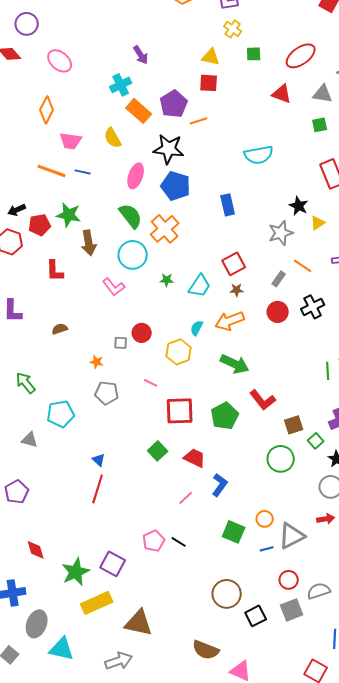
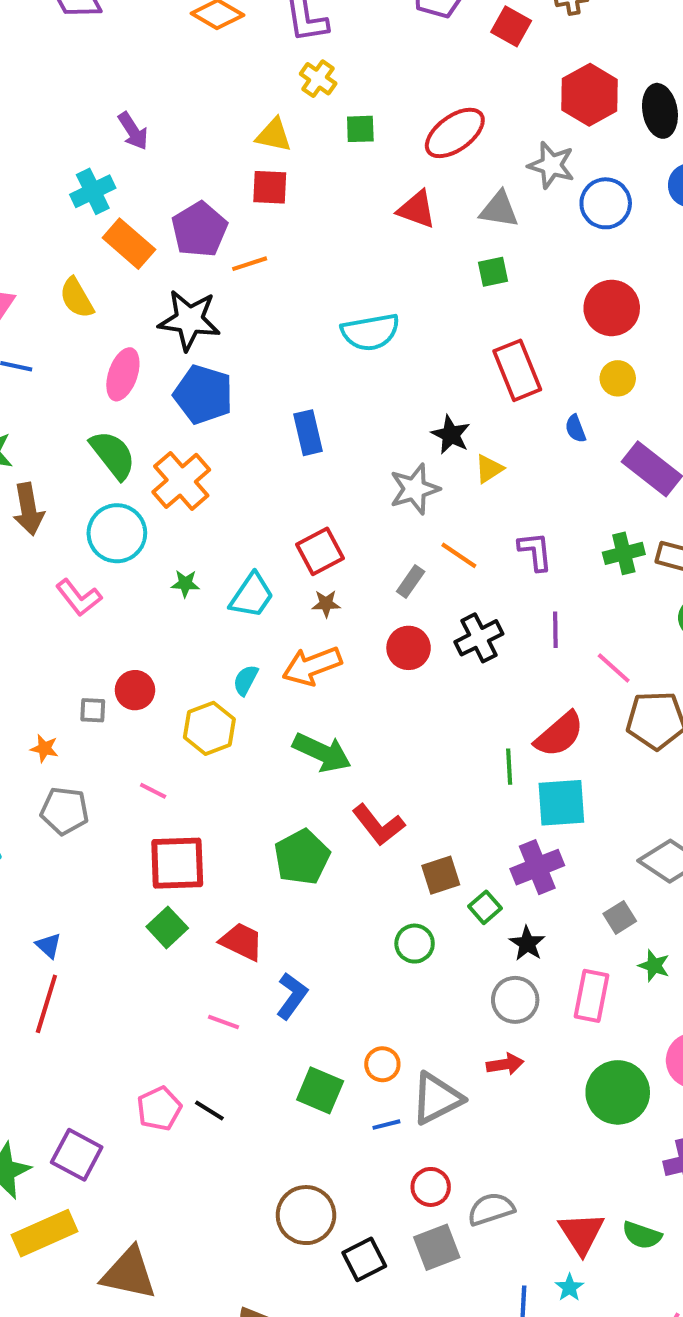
red square: (180, 411) -> (177, 863), moved
green circle: (281, 459) -> (415, 944), size x0.7
pink line: (186, 498) -> (223, 1022), turned 63

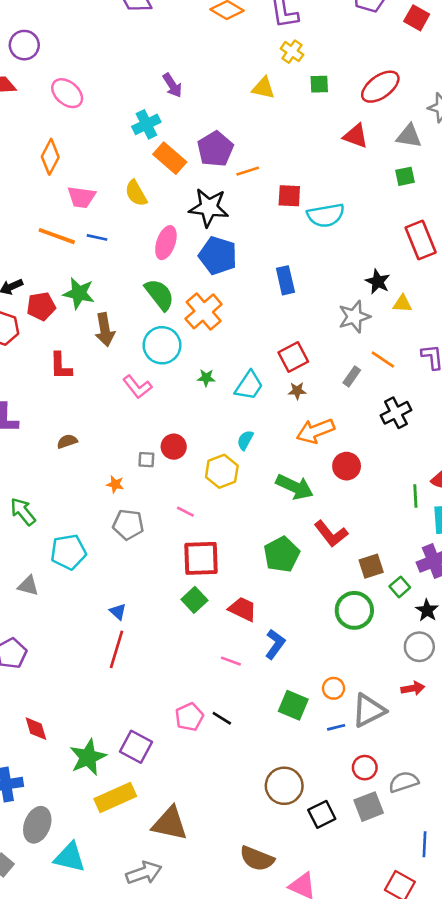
red square: (270, 187) -> (289, 196), moved
yellow triangle: (489, 469) -> (402, 304), turned 36
red circle: (409, 648) -> (347, 466), moved
orange arrow: (312, 666) -> (315, 431), moved
green circle: (415, 944) -> (354, 610), size x1.5

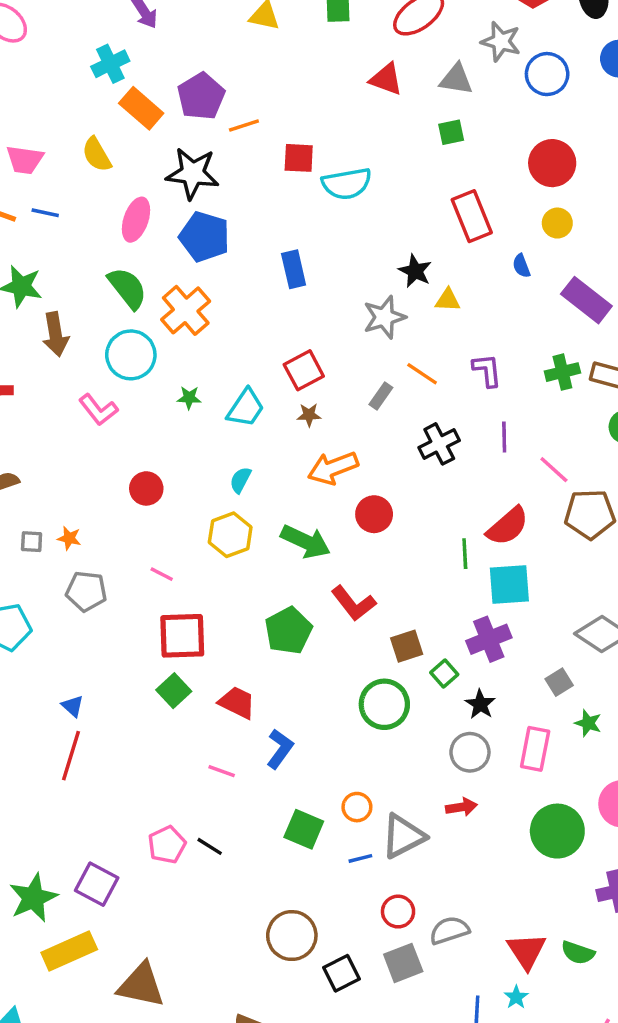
gray square: (146, 460) -> (32, 542), moved
yellow hexagon: (222, 471) -> (230, 535), moved

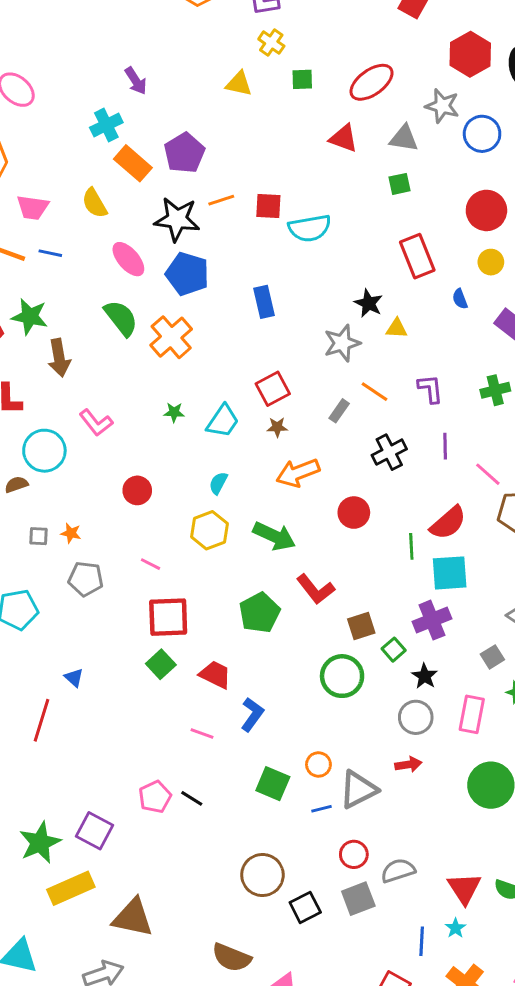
orange line: (244, 125) -> (221, 200), moved
pink ellipse: (136, 220) -> (128, 259), turned -60
cyan circle: (131, 355) -> (44, 451), moved
red circle: (374, 514) -> (354, 513), moved
red line: (71, 756) -> (41, 720), moved

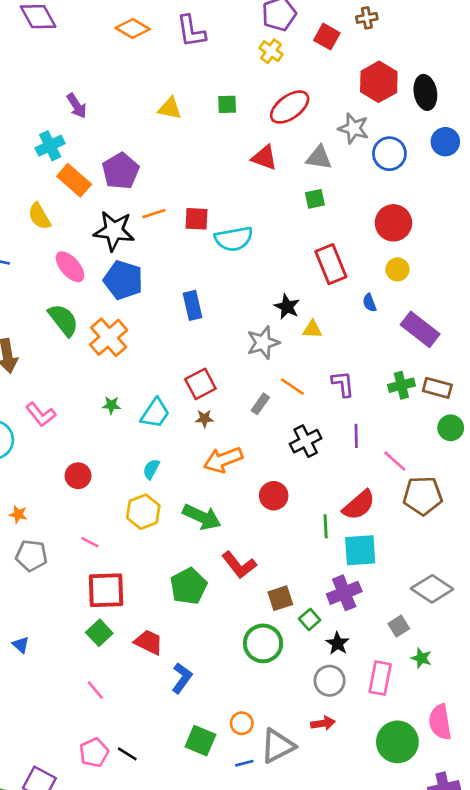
yellow cross: (271, 42) -> (271, 51), moved
pink line: (202, 734) -> (95, 690), moved, turned 30

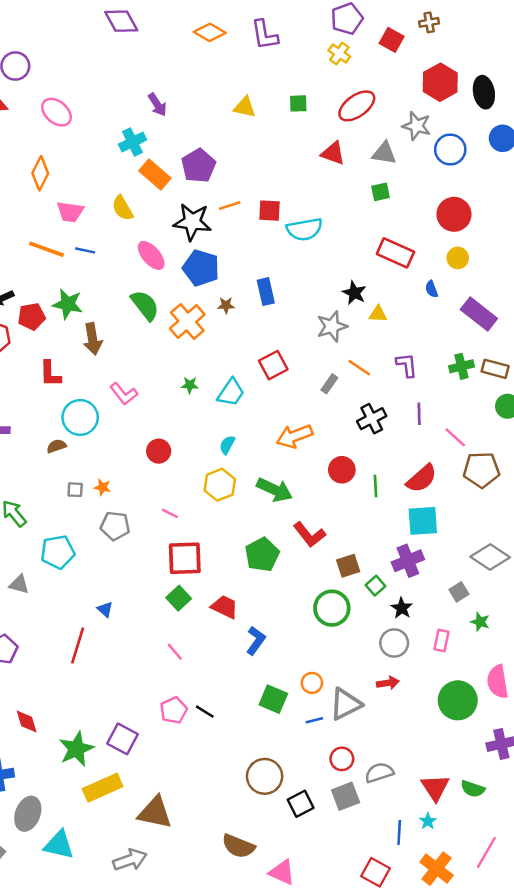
red rectangle: (331, 264) -> (395, 253), turned -44
brown star: (204, 419) -> (226, 305), moved
green line: (326, 526) -> (375, 486), moved
pink rectangle: (380, 678) -> (442, 641), size x0.7

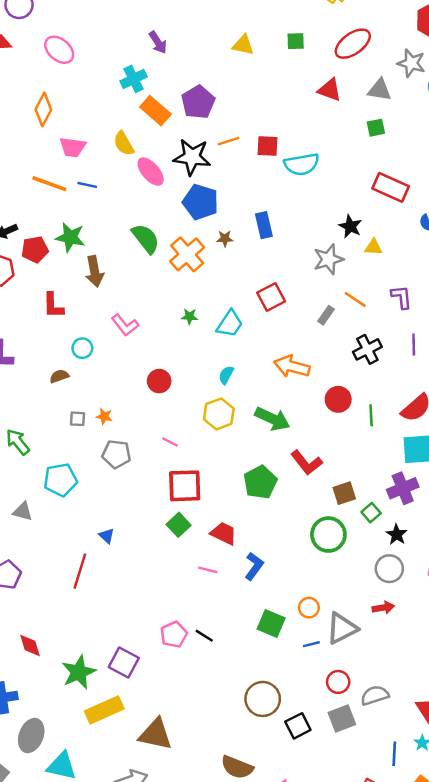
pink ellipse: (151, 255) -> (151, 172), moved
cyan circle: (80, 417) -> (82, 348), size x0.6
orange arrow: (294, 436) -> (292, 366), turned 36
pink line: (175, 652) -> (208, 570), moved, turned -36

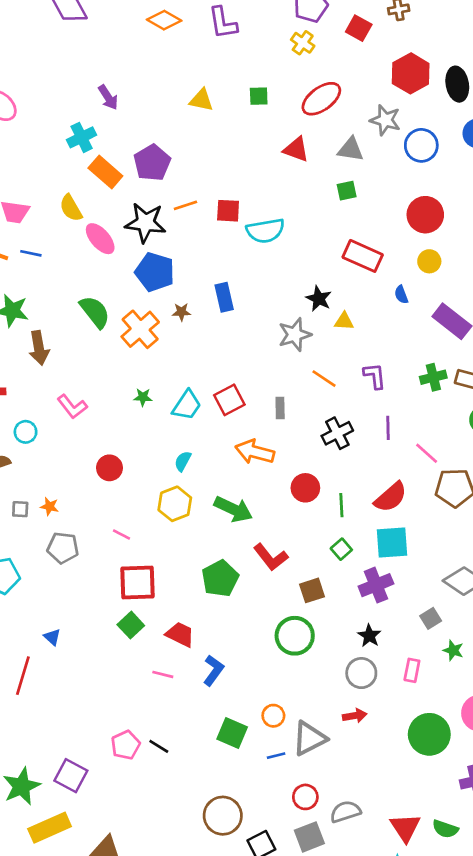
red square: (271, 297) -> (229, 400), moved
gray rectangle: (326, 315) -> (280, 408), moved, turned -36
green square: (371, 513) -> (341, 549), moved

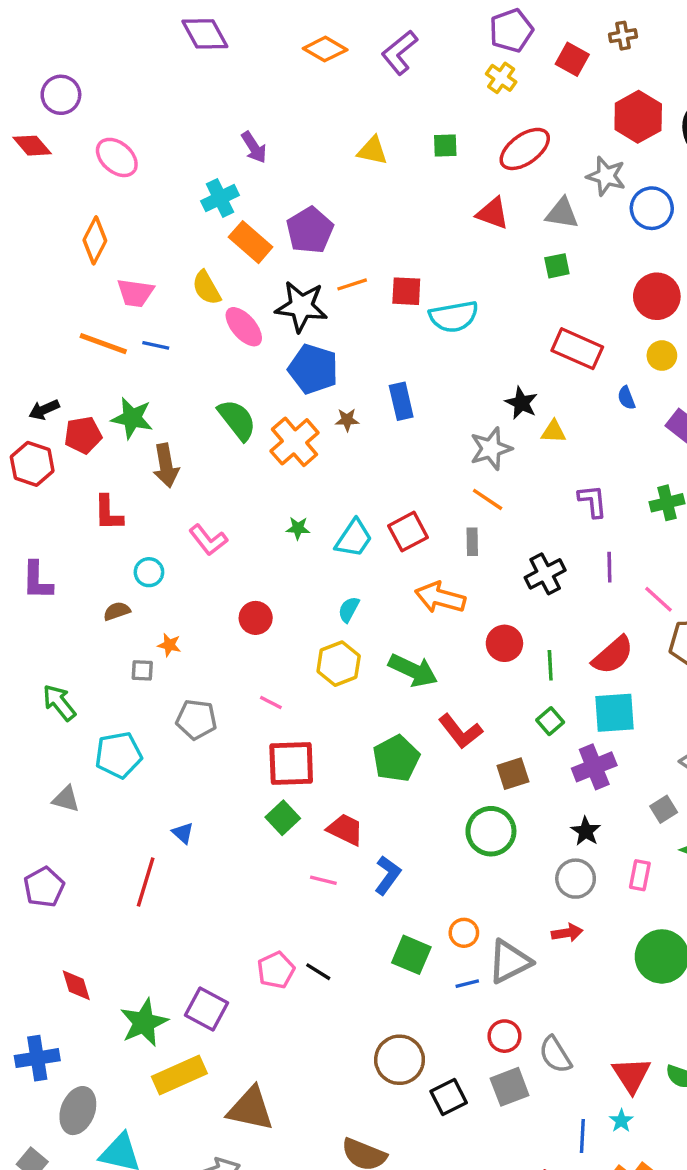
purple L-shape: (223, 23) -> (400, 52), turned 60
orange line: (324, 379) -> (488, 499), moved
orange star: (50, 506) -> (169, 645), moved
gray semicircle: (345, 812) -> (555, 1055), turned -104

